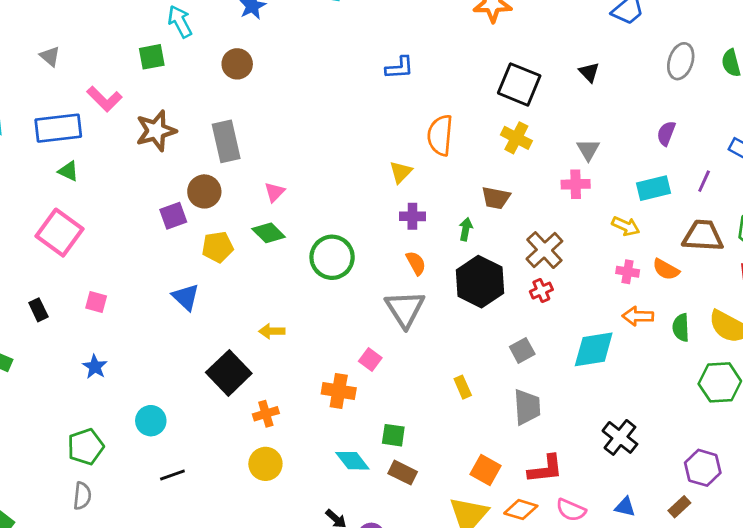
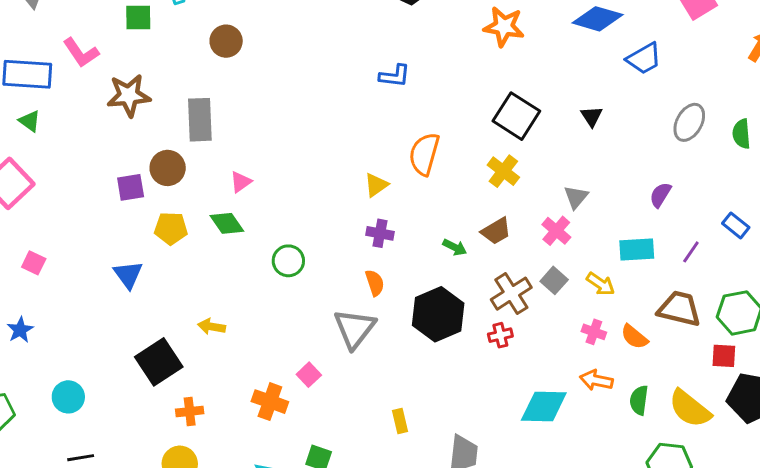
pink cross: (576, 184) -> (556, 231), turned 32
brown trapezoid: (496, 198) -> (496, 231), moved, turned -52
green arrow: (466, 229) -> (455, 247), moved, turned 95
green circle: (332, 257) -> (288, 261), size x0.7
gray square: (522, 350) -> (554, 280), moved, turned -30

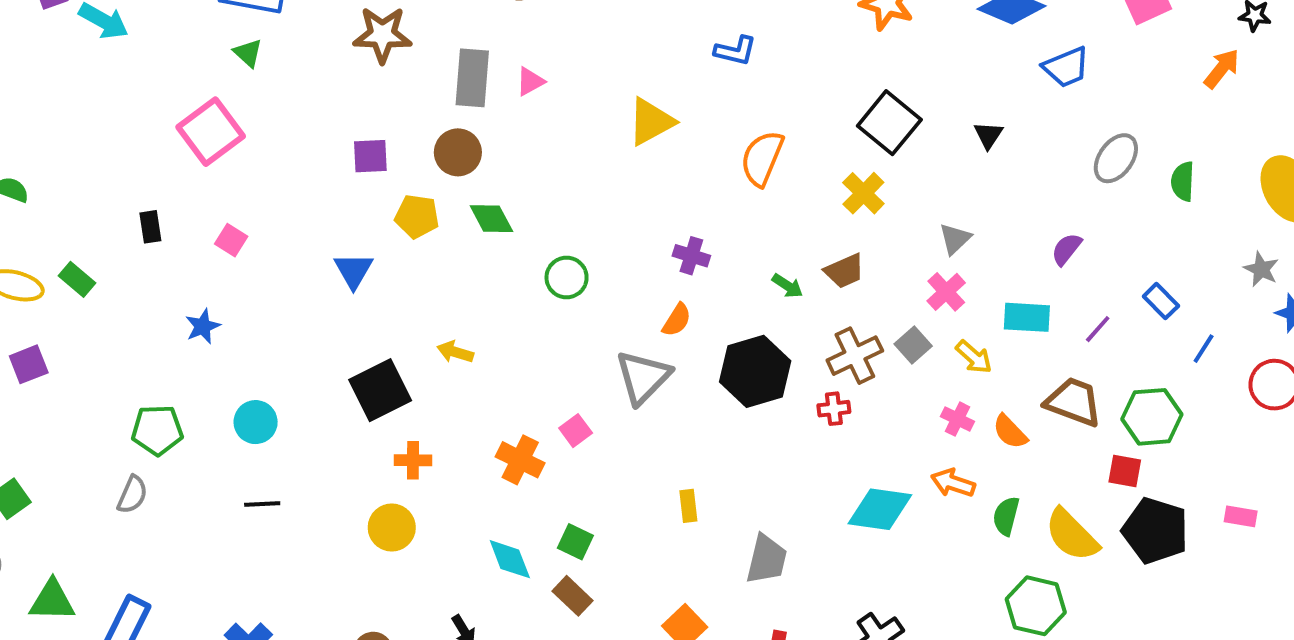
brown circle: (168, 168) -> (458, 152), moved
pink triangle: (241, 182) -> (530, 81), moved
yellow triangle: (376, 185) -> (651, 122), moved, size x1.5
pink cross: (556, 231) -> (946, 292), moved
orange semicircle: (375, 283) -> (677, 320), turned 44

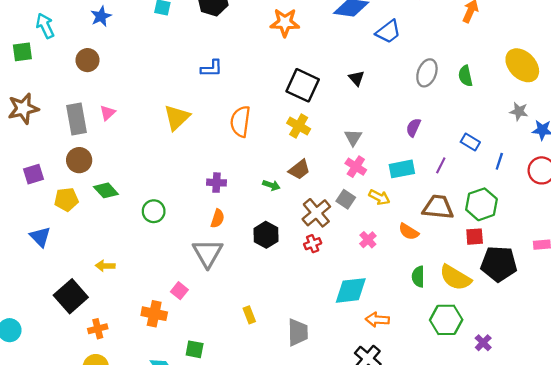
black hexagon: (755, 371) -> (266, 235), size x0.7
pink cross: (957, 419) -> (368, 240), moved, turned 35
orange arrow: (953, 483) -> (377, 320), moved

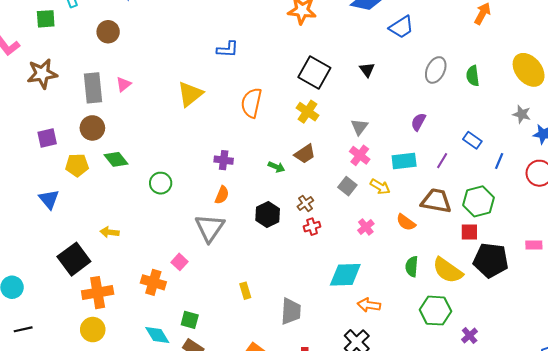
brown cross: (316, 213) -> (305, 203), moved, size x0.6
orange cross: (98, 329) -> (98, 293), size x1.6

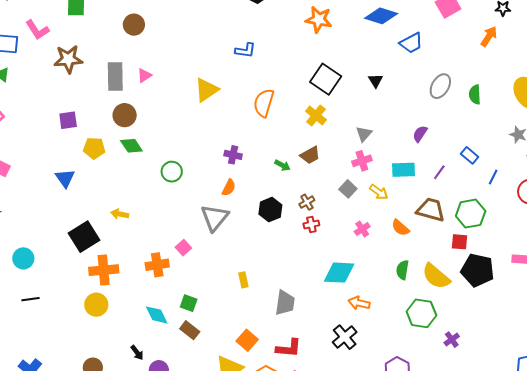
brown circle: (92, 128) -> (125, 115), moved
pink cross: (360, 155) -> (362, 161), turned 30
orange cross: (153, 282) -> (157, 265), turned -30

